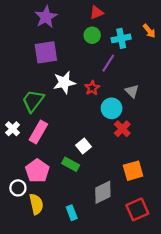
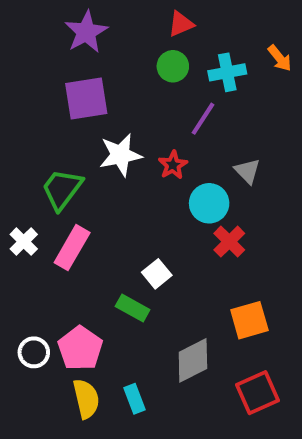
pink pentagon: (37, 171) -> (80, 348), moved
yellow semicircle: (36, 204) -> (86, 399), moved

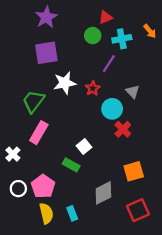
red triangle: (181, 24) -> (106, 17), moved
white cross: (24, 242) -> (13, 154), moved

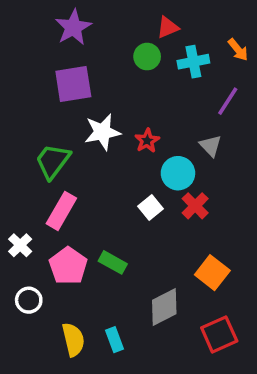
purple line: (109, 64) -> (228, 101), moved
white square: (84, 147) -> (151, 208), moved
orange square: (134, 171) -> (212, 273), turned -36
pink pentagon: (43, 186) -> (68, 266), moved

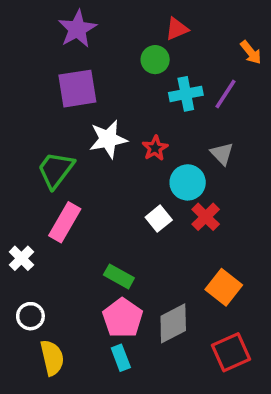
cyan cross: (193, 62) -> (186, 94), moved
purple line: (228, 101) -> (226, 94), moved
pink pentagon: (68, 266) -> (123, 318), moved
yellow semicircle: (73, 340) -> (52, 358), moved

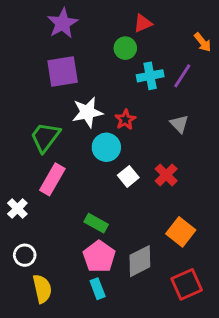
cyan circle: (188, 182) -> (106, 147), moved

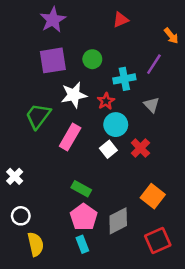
green circle: (125, 48) -> (92, 59), moved
cyan cross: (150, 76) -> (124, 79), moved
cyan circle: (106, 147) -> (116, 125), moved
pink rectangle: (52, 179) -> (70, 137), moved

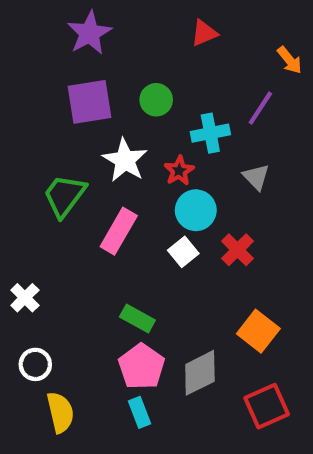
white star: (74, 95) -> (125, 160), turned -30

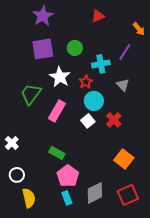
green rectangle: (137, 319) -> (57, 153), moved
gray diamond: (200, 373) -> (95, 193), moved

